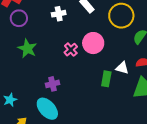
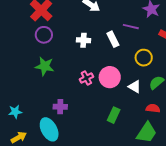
yellow circle: (121, 16) -> (144, 58), size x0.7
green star: (27, 49) -> (45, 66), turned -30
white triangle: (122, 68) -> (135, 87), moved

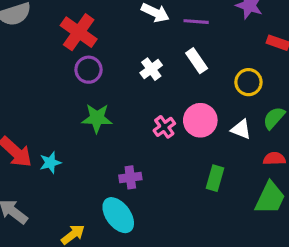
purple line: (131, 27) -> (196, 22), moved
white cross: (83, 40) -> (151, 69), turned -32
cyan star: (15, 112) -> (50, 163), moved

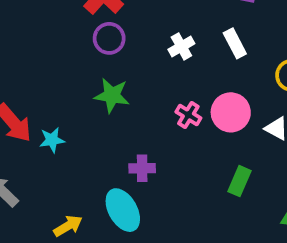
pink cross: (164, 127) -> (188, 115), turned -30

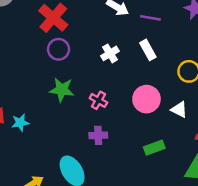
pink cross: (188, 115) -> (98, 100), moved
purple cross: (142, 168) -> (98, 135), moved
green rectangle: (239, 181) -> (154, 148), turned 48

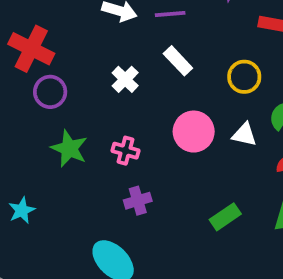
green star: (62, 90) -> (69, 148), turned 30
green rectangle: (154, 148) -> (225, 217), moved

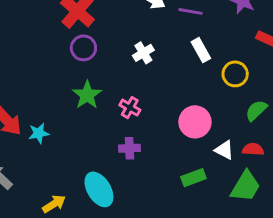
white rectangle: (178, 61) -> (201, 50), moved
pink circle: (194, 132) -> (195, 122), moved
white triangle: (244, 135) -> (224, 150), moved

